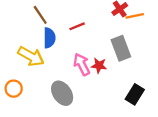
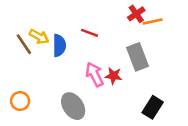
brown line: (40, 15) -> (24, 44), moved
red line: (77, 26) -> (90, 33), turned 42
yellow arrow: (31, 56) -> (39, 37), moved, size x0.7

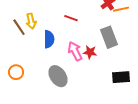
yellow arrow: (39, 37) -> (31, 21), turned 49
blue semicircle: (59, 45) -> (49, 39), moved
black rectangle: (153, 107) -> (121, 77), turned 54

